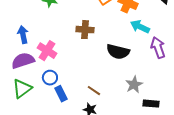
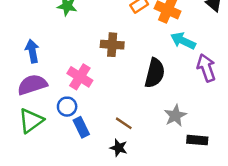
pink cross: (47, 51) -> (80, 77), moved
black semicircle: (118, 52) -> (155, 73), turned -90

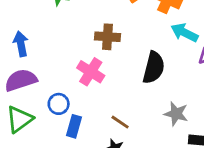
pink cross: (80, 77) -> (91, 72), moved
gray star: (175, 116) -> (176, 114), turned -30
blue rectangle: (81, 127) -> (74, 126), turned 42

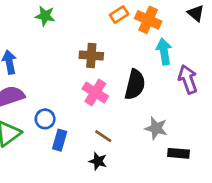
cyan arrow: (184, 33) -> (164, 52), turned 55
pink cross: (91, 72) -> (95, 93), moved

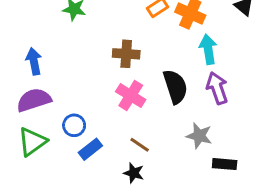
purple arrow: (188, 79) -> (217, 88), moved
black semicircle: (135, 85) -> (175, 87), turned -32
blue rectangle: (60, 140) -> (90, 149), turned 36

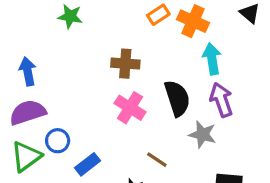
blue circle: (74, 125) -> (58, 141), moved
gray star: (199, 136) -> (202, 134), moved
brown line: (140, 145) -> (157, 160), moved

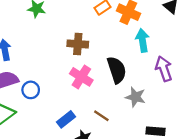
purple arrow: (221, 100) -> (164, 69), moved
blue circle: (58, 141) -> (31, 90), moved
blue rectangle: (87, 164) -> (66, 119), moved

